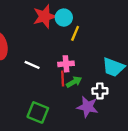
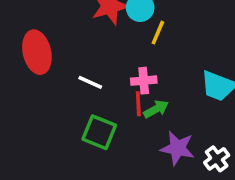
white cross: (100, 91) -> (217, 159), moved, turned -35
green square: (38, 112) -> (99, 132), moved

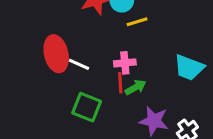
yellow line: (158, 33) -> (137, 22), turned 50
red ellipse: (37, 52) -> (56, 54), moved

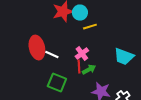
pink cross: (125, 63) -> (82, 54), turned -32

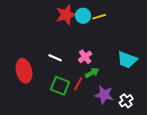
yellow line: (90, 27) -> (99, 17), moved
red ellipse: (37, 48) -> (24, 71), moved
red line: (79, 67) -> (78, 84), moved, turned 32

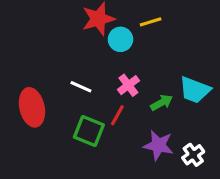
cyan circle: (83, 16) -> (121, 39), moved
green arrow: (92, 73) -> (162, 103), moved
red line: (78, 84) -> (117, 115), moved

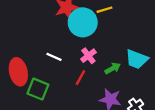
cyan circle: (121, 39) -> (83, 22), size x1.6
green square: (89, 131) -> (38, 89), moved

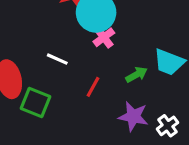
pink cross: (88, 56) -> (104, 37), moved

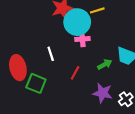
pink cross: (104, 37) -> (82, 39), turned 32
white line: (57, 59) -> (51, 54), turned 48

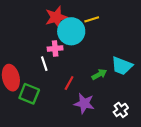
pink cross: (82, 39) -> (55, 49), moved
purple star: (103, 93) -> (84, 103), moved

